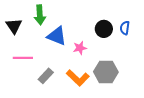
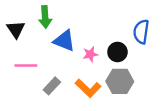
blue semicircle: (125, 28) -> (141, 32), size x1.5
black circle: (104, 29) -> (117, 52), moved

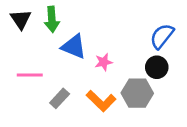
black triangle: (16, 29) -> (21, 19), moved
blue semicircle: (141, 32) -> (162, 36), turned 30
black circle: (117, 52) -> (157, 67), moved

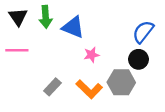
blue triangle: (74, 47) -> (73, 27), moved
pink line: (30, 75) -> (17, 50), moved

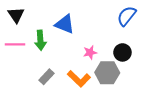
green arrow: (46, 17) -> (40, 40), moved
blue semicircle: (143, 32) -> (127, 16), moved
pink star: (91, 55) -> (90, 52), moved

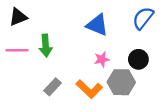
black triangle: (16, 15) -> (18, 17), turned 42
blue triangle: (65, 24) -> (97, 25), moved

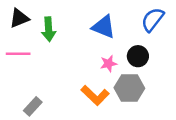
green arrow: (46, 46) -> (49, 29), moved
black circle: (138, 59) -> (138, 56), moved
gray rectangle: (53, 87) -> (33, 106), moved

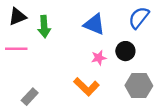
gray hexagon: (129, 88) -> (139, 86), moved

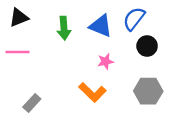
blue semicircle: (139, 18) -> (134, 19), moved
green arrow: (44, 27) -> (64, 28), moved
black circle: (125, 51) -> (147, 46), moved

